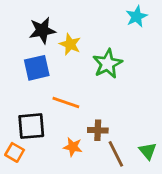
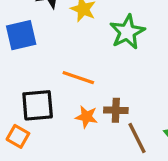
blue square: (37, 68) -> (21, 35), moved
orange star: (73, 147) -> (86, 117), moved

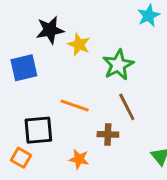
orange star: (86, 117) -> (79, 159), moved
brown line: (137, 138) -> (127, 107), moved

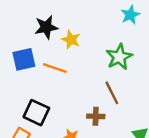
green star: (118, 65) -> (119, 57), moved
orange line: (75, 105) -> (55, 68), moved
black square: (38, 130) -> (36, 113), turned 30

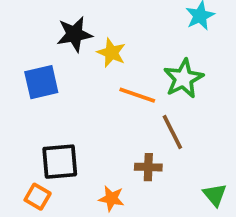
orange line: (55, 68) -> (137, 95), moved
black square: (36, 113) -> (60, 162), turned -30

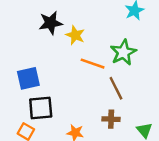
blue square: (41, 82) -> (28, 78), moved
brown cross: (148, 167) -> (111, 119), moved

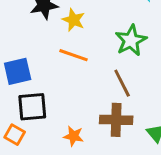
orange line: (93, 64) -> (73, 55), moved
brown cross: (111, 119) -> (116, 120), size x1.5

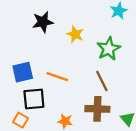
yellow star: (73, 20) -> (75, 34), moved
orange line: (73, 55) -> (57, 77), moved

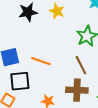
yellow star: (75, 34) -> (57, 11), moved

